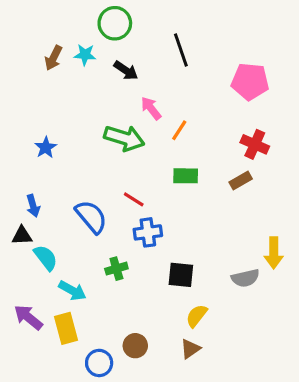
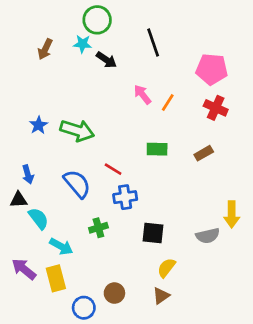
cyan star: (85, 55) -> (82, 44), moved
pink arrow: (151, 108) -> (142, 95), moved
orange line: (179, 130) -> (168, 102), moved
green arrow: (124, 138) -> (77, 130), moved
red cross: (255, 144) -> (216, 108), moved

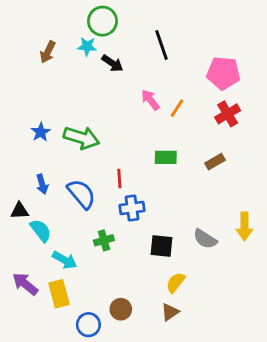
red cross: (216, 108) -> (228, 114), turned 35
red line: (113, 169) -> (119, 179), turned 54
blue arrow: (28, 174) -> (42, 184), moved
gray semicircle: (208, 236) -> (205, 239), moved, turned 45

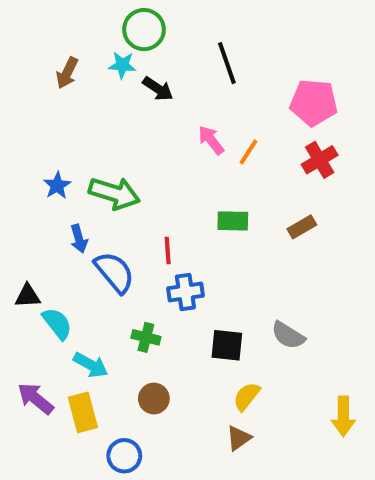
blue arrow: (42, 184) -> (79, 239), moved
yellow arrow: (244, 226) -> (343, 416), moved
green cross: (104, 240) -> (146, 337), turned 30
brown circle: (121, 309) -> (154, 399), moved

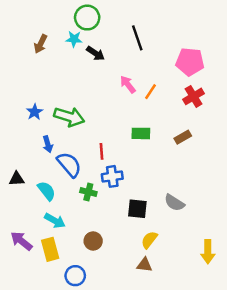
cyan semicircle: (57, 324) -> (47, 191), moved
green cross: (146, 337) -> (88, 192), moved
brown triangle: (239, 438) -> (145, 265), turned 42

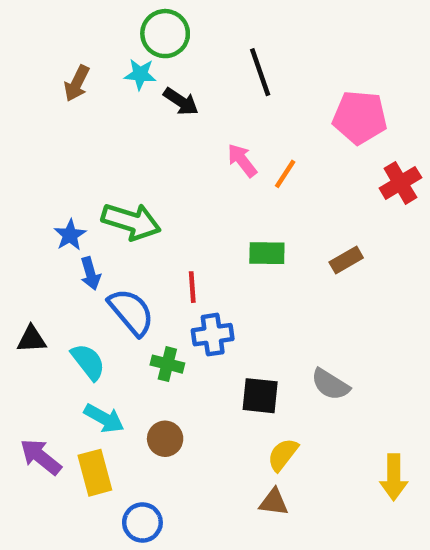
red cross: (193, 96) -> (400, 183), moved
blue star: (35, 112) -> (70, 235), moved
brown circle: (93, 241) -> (165, 439), moved

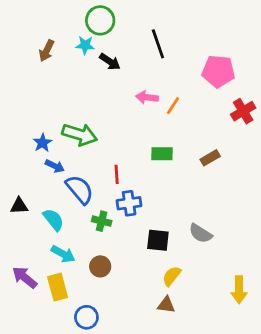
pink arrow: (242, 160) -> (147, 97), turned -45
blue arrow: (90, 274) -> (55, 166), turned -48

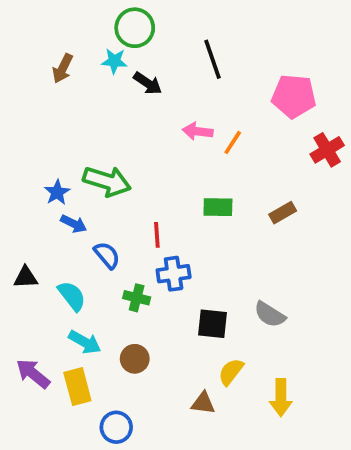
blue semicircle: (80, 189) -> (107, 255), size x0.7
yellow arrow: (239, 290) -> (281, 398), moved
brown triangle: (166, 305) -> (203, 403), moved

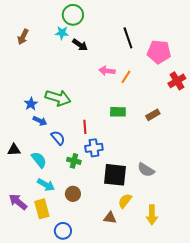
black line: (212, 59) -> (128, 38), moved
brown arrow: (63, 68) -> (23, 37), moved
black square: (212, 324) -> (115, 175), size x1.4

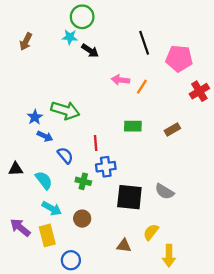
yellow semicircle: (125, 201) -> (151, 232), moved
yellow arrow: (152, 215) -> (169, 256), moved

